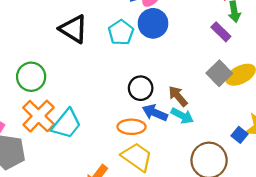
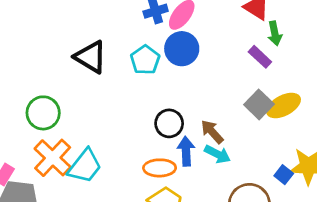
blue arrow: (155, 113) -> (186, 151), turned 65

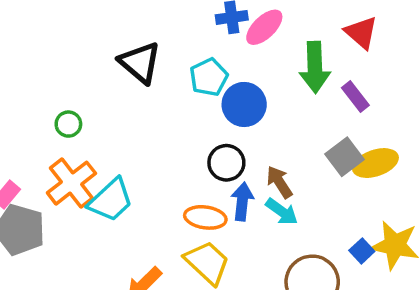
green arrow: (275, 33) -> (315, 67), moved, size x1.6
blue circle: (182, 49) -> (244, 104), moved
green circle: (43, 113) -> (68, 124), size x0.6

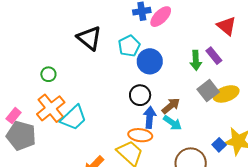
red triangle: (361, 33) -> (227, 26), moved
green arrow: (315, 67) -> (196, 60), moved, size x0.7
brown arrow: (279, 182) -> (171, 106), turned 84
orange ellipse: (205, 217) -> (140, 135), moved

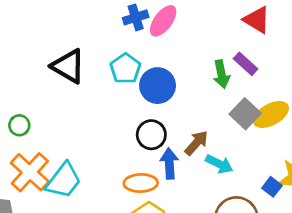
cyan arrow: (172, 123) -> (219, 164), moved
orange ellipse: (140, 135) -> (141, 183), moved

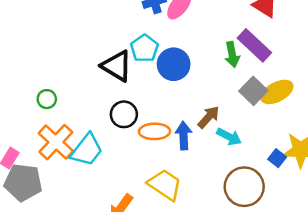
purple rectangle: (246, 64) -> (254, 45), size x1.5
black triangle: (68, 66) -> (117, 66), moved
black circle: (151, 135) -> (124, 114), moved
orange ellipse: (141, 183) -> (154, 131), moved

